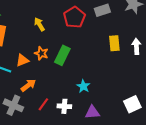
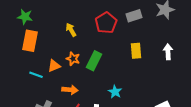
yellow rectangle: (114, 43) -> (136, 51), moved
orange arrow: (28, 85) -> (70, 90), moved, turned 42

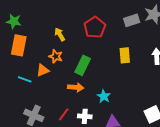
gray rectangle: (134, 16) -> (132, 20), moved
orange star: (73, 59) -> (56, 56), moved
orange arrow: (70, 90) -> (76, 87), moved

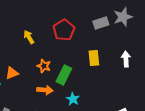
orange star: (56, 56) -> (44, 66), moved
green rectangle: (83, 65) -> (64, 75), moved

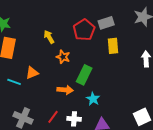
gray rectangle: (101, 23) -> (106, 23), moved
yellow rectangle: (94, 58) -> (113, 46), moved
orange star: (44, 66) -> (63, 57), moved

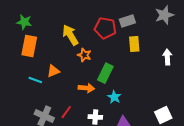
red pentagon: (84, 30) -> (105, 28), turned -30
yellow arrow: (49, 37) -> (70, 35), size x1.5
red line: (53, 117) -> (66, 112), moved

